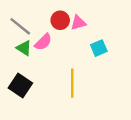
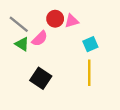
yellow line: (72, 83) -> (89, 73), moved
black square: (20, 85) -> (41, 78), moved

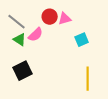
yellow line: (89, 73) -> (88, 79), moved
black square: (41, 78) -> (23, 71), moved, turned 30

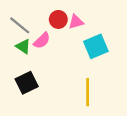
cyan square: (82, 40) -> (96, 46), size x1.5
yellow line: (88, 79) -> (88, 92), moved

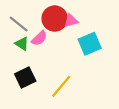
red circle: (58, 19) -> (55, 19), size x1.5
yellow line: (88, 92) -> (61, 86), moved, turned 40

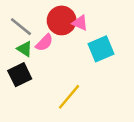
pink triangle: (71, 21) -> (80, 23), turned 40
black square: (25, 78) -> (20, 75), moved

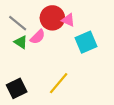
black square: (20, 75) -> (17, 88), moved

